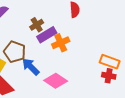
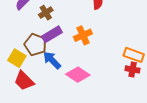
brown cross: (37, 25) -> (46, 13), moved
purple rectangle: (47, 35) -> (52, 34), moved

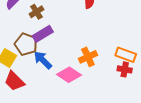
orange cross: (83, 35) -> (88, 57), moved

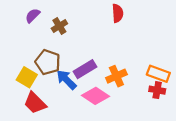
purple rectangle: (43, 34) -> (85, 69), moved

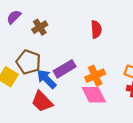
red semicircle: (118, 13) -> (96, 29), moved
pink diamond: (95, 96) -> (94, 95), moved, turned 30
red trapezoid: (35, 103) -> (42, 102), moved

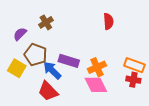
purple semicircle: (14, 17) -> (20, 34), moved
red semicircle: (96, 29) -> (108, 21), moved
purple rectangle: (65, 69) -> (69, 61), turned 48

